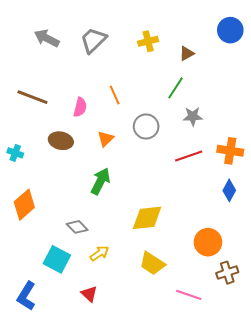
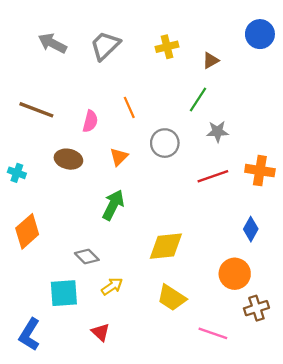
blue diamond: (229, 190) -> (251, 229), moved
cyan square: (57, 259) -> (64, 293), turned -32

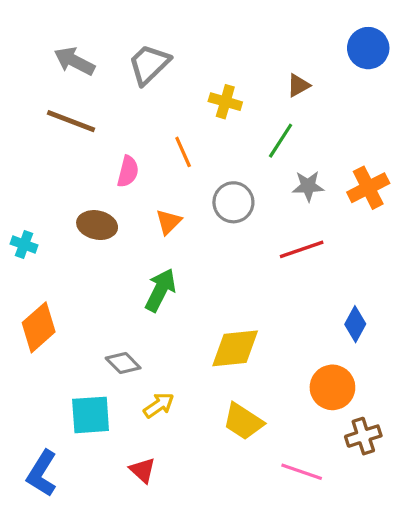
yellow cross: (167, 47) -> (225, 102), moved, turned 30
brown line: (36, 110) -> (71, 121), moved
orange cross: (260, 171) -> (368, 188), moved, turned -36

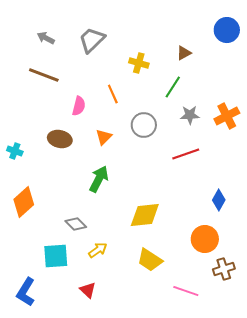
gray arrow: (74, 61) -> (46, 38), size x0.7

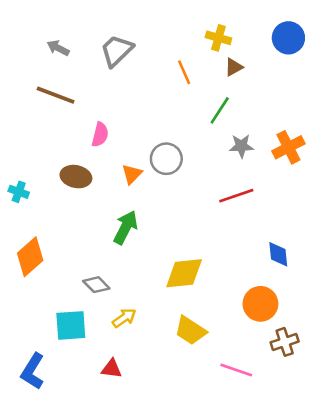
yellow cross: (139, 63) -> (218, 38), moved
orange line: (113, 94) -> (184, 72), moved
gray circle: (144, 125) -> (166, 159), moved
blue diamond: (219, 200) -> (278, 254), turned -35
red triangle: (88, 290) -> (112, 369), turned -36

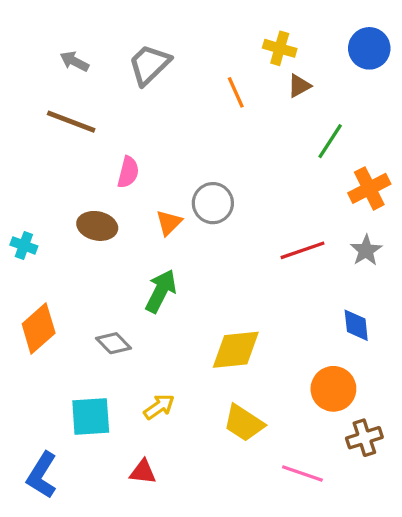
green line: (220, 110) -> (330, 141), moved
gray star: (241, 146) -> (366, 250), moved, turned -30
gray diamond: (96, 285) -> (114, 343), moved

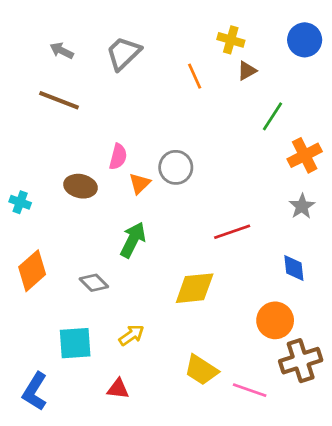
pink semicircle: (128, 172) -> (118, 157), moved
red line: (302, 250) -> (232, 232), moved
yellow trapezoid: (244, 423) -> (201, 370), moved
brown cross: (364, 438) -> (301, 361), size x1.4

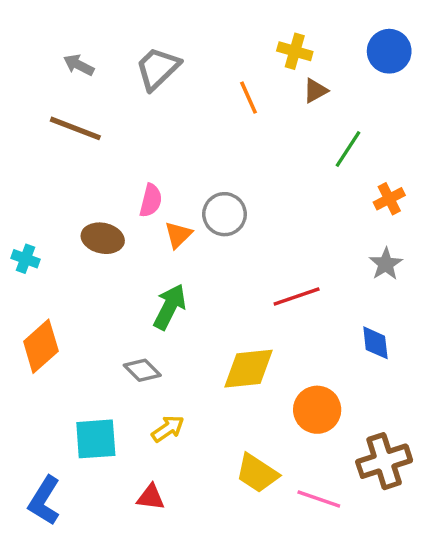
orange cross: (305, 155) -> (389, 199), size x0.7
gray diamond: (94, 283) -> (142, 370), moved
orange circle: (275, 320) -> (317, 410), moved

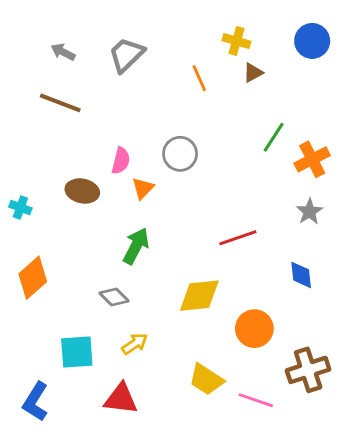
green line: (348, 149) -> (274, 137), moved
orange cross: (389, 199) -> (312, 159), size x1.4
gray circle: (225, 214) -> (180, 154), moved
red triangle: (151, 497) -> (121, 399), size x1.5

